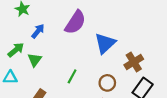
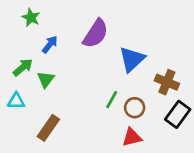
brown cross: (134, 62) -> (167, 82), turned -36
green line: (72, 76) -> (112, 100), moved

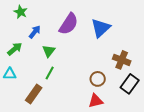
blue triangle: (132, 59) -> (101, 28), moved
green triangle: (46, 79) -> (49, 51), moved
green line: (112, 100) -> (50, 73), moved

